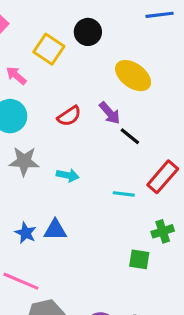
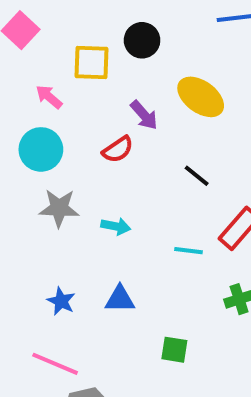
yellow square: (49, 49) -> (91, 63), turned -32
purple arrow: (110, 113) -> (144, 115), moved
blue triangle: (55, 230) -> (120, 299), moved
green square: (139, 259) -> (174, 350), moved

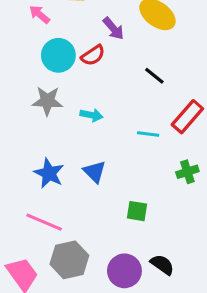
cyan circle: (41, 149) -> (58, 55), moved
blue triangle: (120, 299) -> (95, 172), turned 45
blue star: (61, 301) -> (49, 173), size x1.4

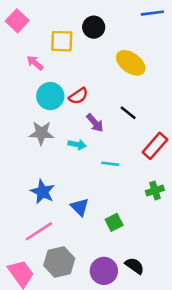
purple arrow: (113, 29) -> (95, 123), moved
cyan line: (148, 134) -> (110, 164), moved
blue triangle: (95, 172) -> (80, 207), moved
green square: (137, 211) -> (114, 222), turned -36
pink line: (44, 222) -> (39, 231), turned -56

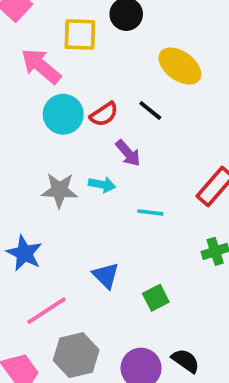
pink arrow: (35, 63) -> (41, 66), size x1.6
black line: (128, 113) -> (150, 111), moved
gray star: (41, 133) -> (59, 190), moved
blue star: (43, 192) -> (24, 253), moved

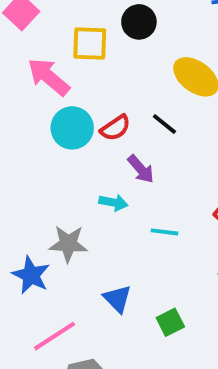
gray star: (59, 190) -> (68, 244), moved

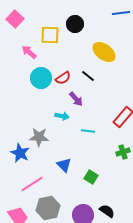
pink arrow: (49, 77) -> (29, 52), size x0.7
green square: (170, 322) -> (91, 177), turned -32

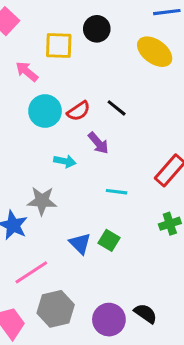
yellow ellipse: (104, 52) -> (155, 52), moved
cyan arrow: (62, 116) -> (65, 161), moved
green square: (91, 177) -> (109, 240), moved

